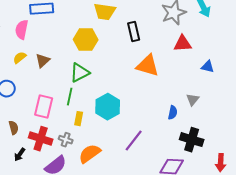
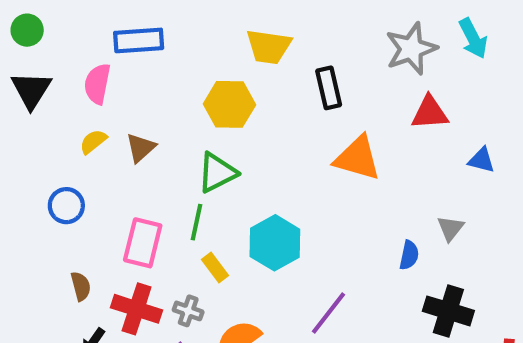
yellow rectangle: (79, 119) -> (215, 268), turned -48

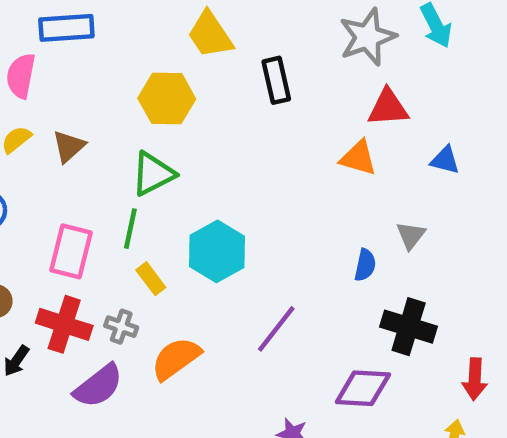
yellow trapezoid: (269, 47) -> (210, 35), turned 48
orange triangle: (358, 158) -> (358, 158), moved, size x0.7

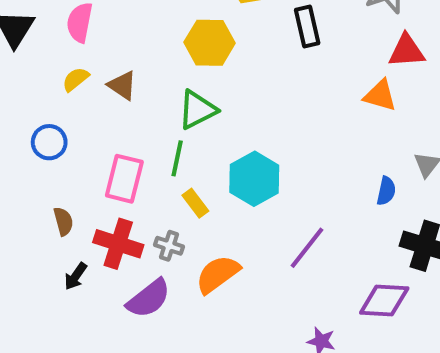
brown triangle: (69, 146) -> (122, 85), turned -44

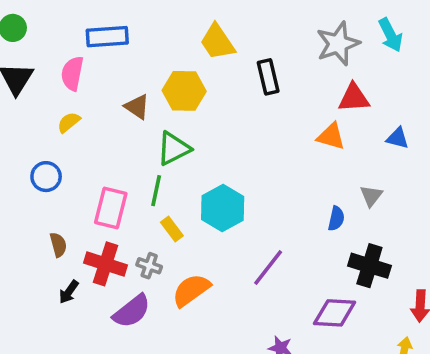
brown triangle: (122, 85) -> (137, 107), moved

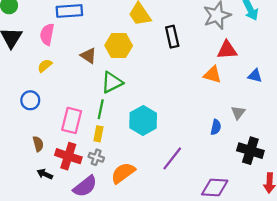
yellow rectangle: (172, 229) -> (98, 134), moved, turned 48
black cross: (369, 266) -> (250, 151), moved
black arrow: (69, 292) -> (45, 174), turned 80

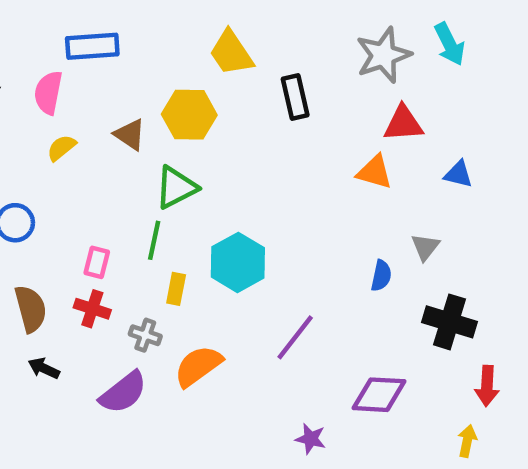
yellow semicircle: (45, 66) -> (61, 148), moved
pink rectangle: (72, 120) -> (97, 262), size x0.6
yellow rectangle: (98, 134) -> (176, 289), moved
brown semicircle: (38, 144) -> (31, 309), size x1.5
red cross: (68, 156) -> (92, 309), moved, size x0.7

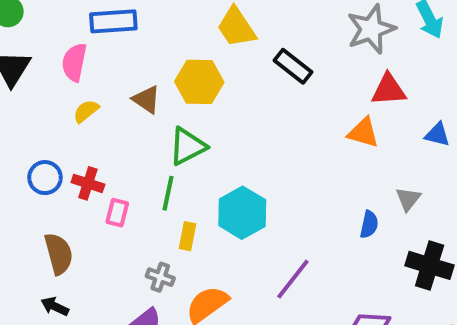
black rectangle: (295, 97) -> (293, 66), turned -39
red cross: (92, 309) -> (88, 183), moved
black arrow: (44, 368) -> (55, 306), moved

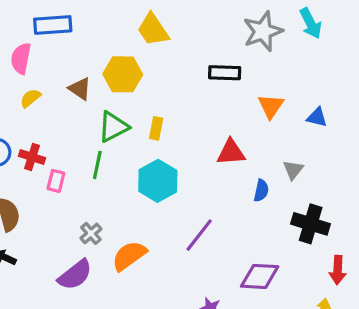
black rectangle: (293, 66) -> (225, 73), moved, turned -36
red triangle: (389, 90) -> (231, 152), moved
orange triangle: (363, 133) -> (271, 106), moved, turned 48
yellow rectangle: (188, 236) -> (156, 128), moved
gray cross: (160, 277) -> (91, 233), turned 30

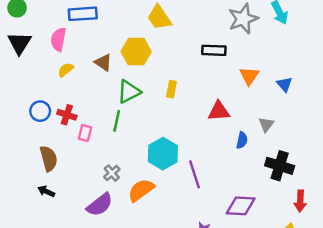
blue triangle: (317, 117) -> (284, 84), turned 35
yellow rectangle: (156, 128) -> (171, 89), moved
cyan hexagon: (158, 181) -> (163, 154), moved
purple line: (199, 235) -> (194, 174), turned -56

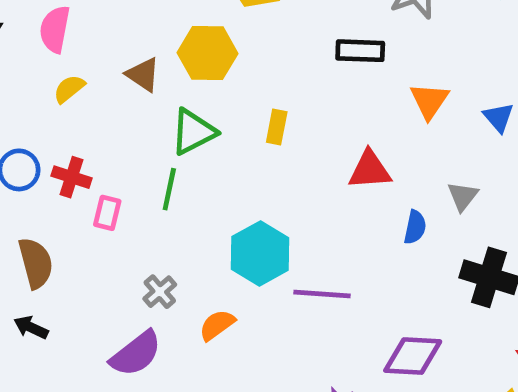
purple line: (194, 174) -> (322, 294), turned -68
orange semicircle: (141, 190) -> (217, 325), size x0.7

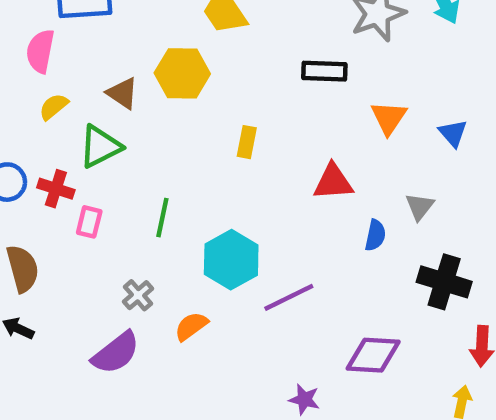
green triangle: (193, 132) -> (100, 147), moved
green line: (169, 189) -> (162, 218), moved
purple line: (322, 294) -> (289, 297), turned -30

